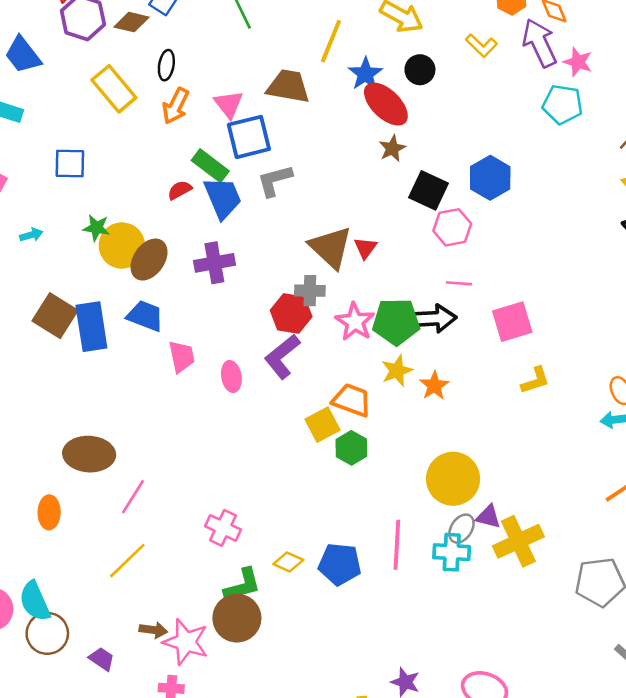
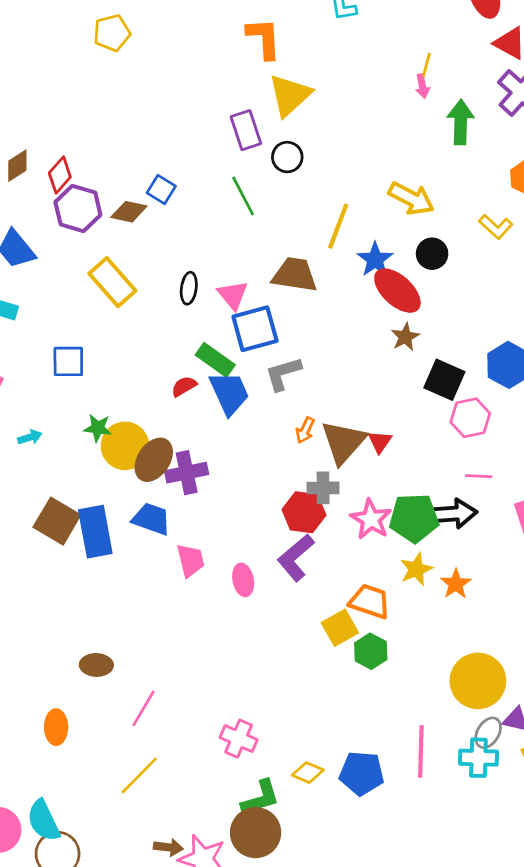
black ellipse: (166, 65) -> (189, 288), moved
orange arrow: (176, 106) -> (305, 430), moved, size x0.7
brown triangle: (331, 247) -> (343, 442), turned 30
purple cross: (214, 263) -> (187, 473), moved
brown ellipse: (89, 454) -> (96, 665), size x0.6

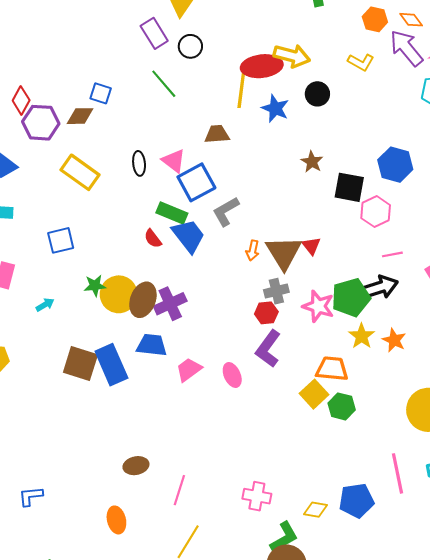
brown trapezoid: (295, 275) -> (217, 134), size x0.7
red ellipse: (397, 291) -> (262, 66), moved, turned -36
red semicircle: (184, 386) -> (153, 239), turned -84
red hexagon: (304, 512) -> (266, 313), size x0.7
pink trapezoid: (191, 560) -> (189, 370), turned -100

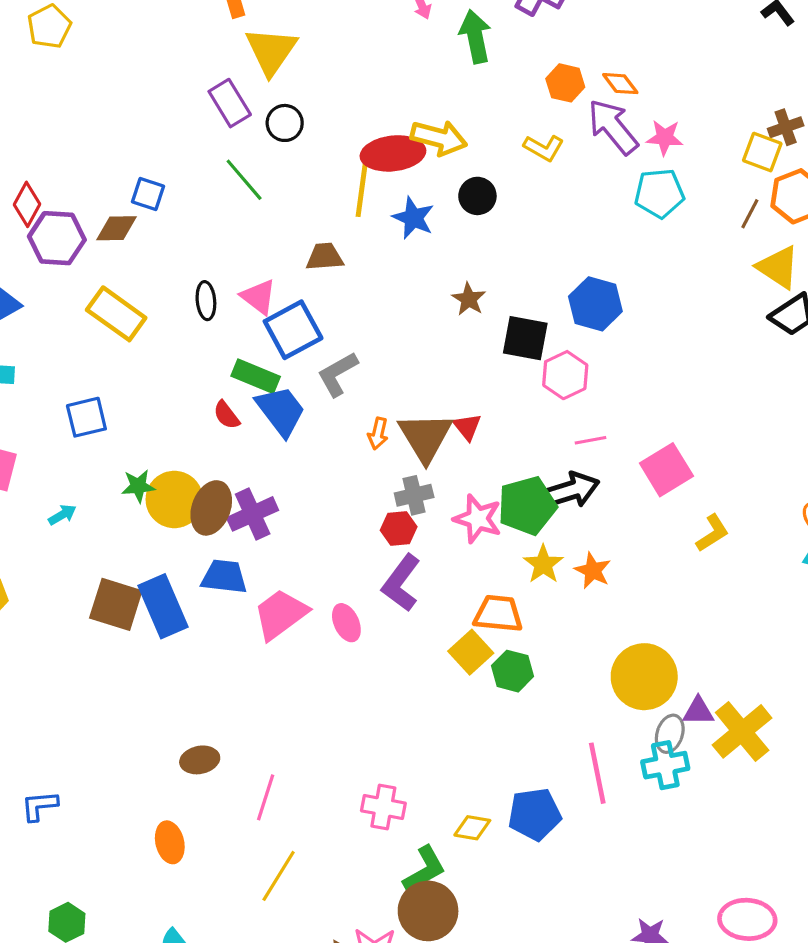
pink trapezoid: (189, 370) -> (280, 614), size x1.4

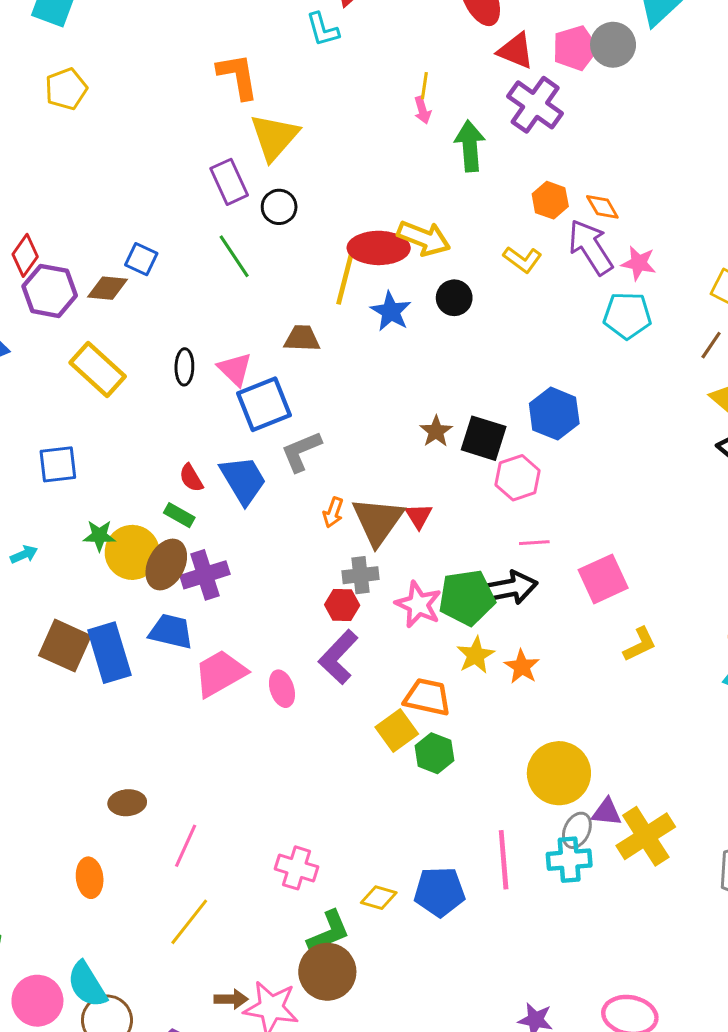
brown star: (469, 299) -> (436, 431), moved
green rectangle: (256, 376) -> (179, 515), moved, size x0.7

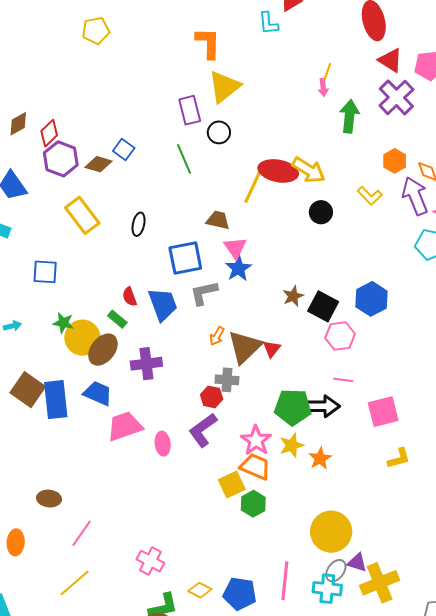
blue star: (391, 311) -> (238, 268), moved
pink triangle: (235, 369) -> (235, 248), moved
purple cross: (205, 575) -> (146, 364), moved
pink star: (418, 604) -> (256, 440), moved

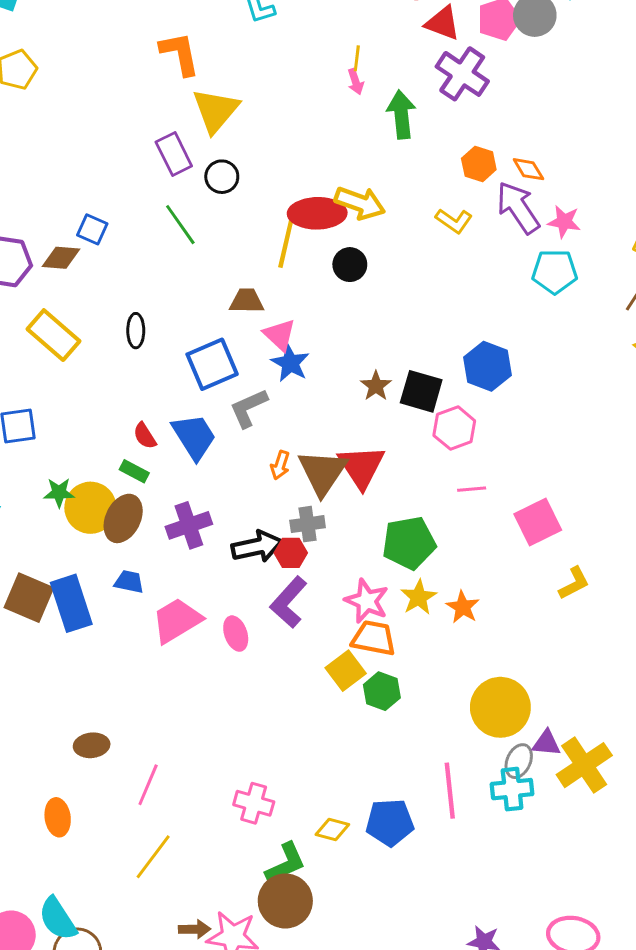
black circle: (321, 212) -> (350, 265), moved
red triangle: (272, 349) -> (361, 467), size x1.8
blue trapezoid: (98, 393) -> (129, 582), size x0.7
black arrow: (322, 406) -> (257, 547), moved

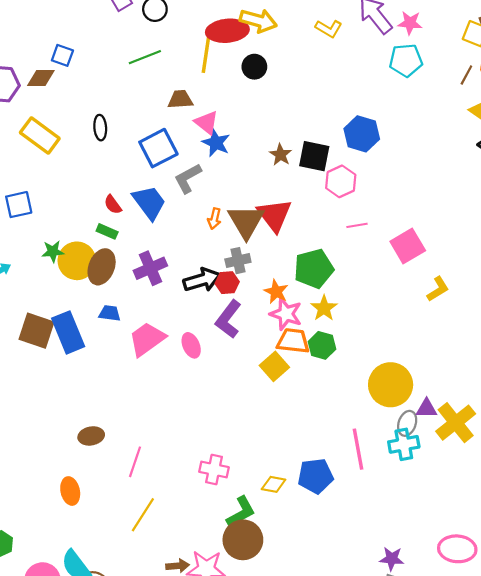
green line: (180, 225) -> (145, 57), moved, turned -72
orange star: (463, 607) -> (276, 292), moved
green hexagon: (382, 691) -> (322, 345), moved

